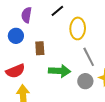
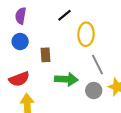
purple semicircle: (26, 15) -> (21, 16), moved

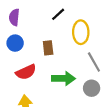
brown rectangle: (46, 55) -> (48, 48), moved
red semicircle: (19, 79) -> (26, 72), moved

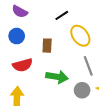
purple semicircle: (14, 17) -> (20, 12), turned -77
yellow ellipse: (81, 32) -> (80, 36), turned -45

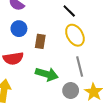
black line: (62, 15) -> (69, 11), moved, turned 72
blue circle: (17, 36) -> (19, 29), moved

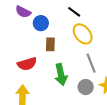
blue circle: (19, 29) -> (41, 23), moved
green arrow: (47, 74) -> (61, 75), turned 70

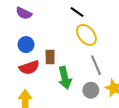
blue circle: (41, 23) -> (26, 45), moved
brown rectangle: (50, 44) -> (50, 57), moved

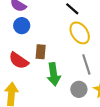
blue circle: (26, 45) -> (22, 26), moved
red semicircle: (29, 67) -> (19, 61), turned 48

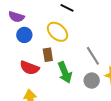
yellow ellipse: (80, 33) -> (57, 32), moved

